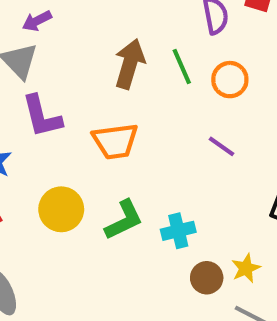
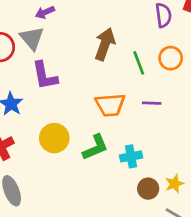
green line: (182, 66) -> (139, 63), moved
orange trapezoid: (115, 141) -> (110, 105), moved
purple line: (221, 146) -> (152, 103), moved, turned -36

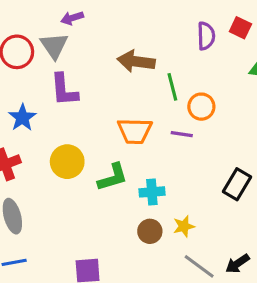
brown arrow: (105, 44) -> (136, 61), turned -108
orange circle: (171, 58) -> (201, 107), moved
yellow star: (174, 184) -> (184, 226), moved
brown circle: (148, 189) -> (150, 231), moved

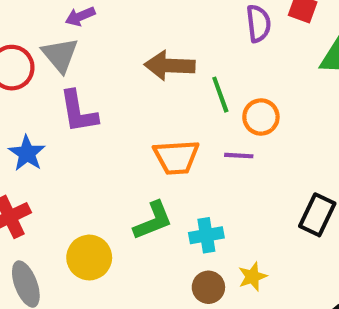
yellow circle: (67, 162) -> (89, 258), moved

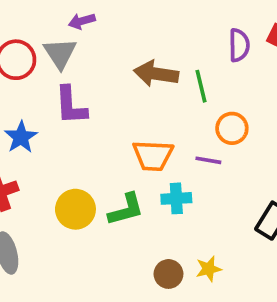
green line: (220, 95) -> (201, 86), moved
cyan cross: (206, 235) -> (176, 198), moved
yellow circle: (89, 258) -> (75, 209), moved

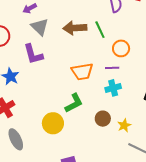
gray triangle: (60, 53) -> (40, 27), moved
cyan cross: (176, 198) -> (113, 88), moved
yellow circle: (75, 209) -> (53, 123), moved
brown circle: (168, 274) -> (103, 119), moved

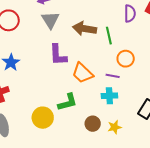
purple L-shape: (33, 54) -> (58, 55), moved
orange trapezoid: (82, 72) -> (83, 73), turned 40
yellow star: (124, 125) -> (114, 127), moved

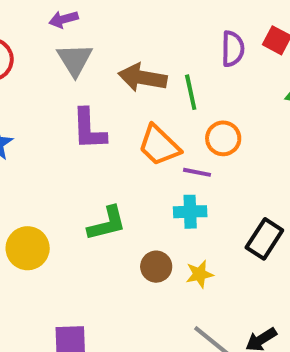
orange trapezoid: (83, 73) -> (159, 145), moved
yellow circle: (43, 118) -> (28, 248), moved

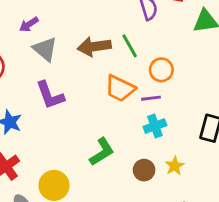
purple L-shape: (89, 129) -> (50, 95), moved

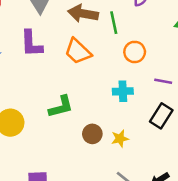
orange trapezoid: (120, 88) -> (78, 51), moved
purple line: (151, 98) -> (163, 81), moved
cyan cross: (155, 126) -> (123, 91), moved

